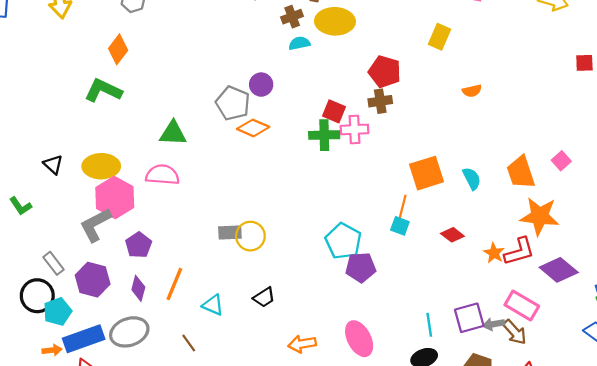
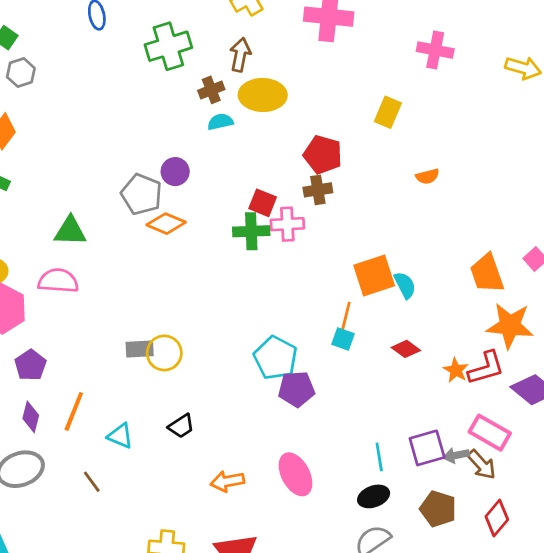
cyan semicircle: (472, 179) -> (405, 285), moved

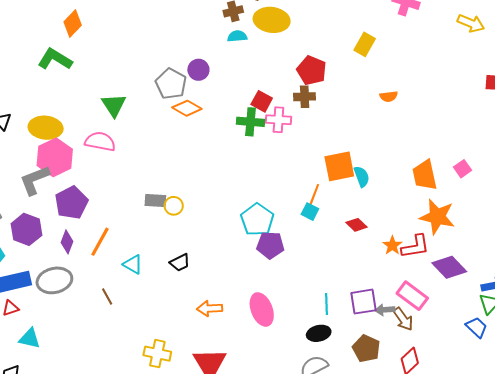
green triangle: (70, 231) -> (114, 105), turned 48
yellow circle: (164, 353) -> (174, 206), size x0.7
purple pentagon: (30, 365) -> (71, 203), size x1.4

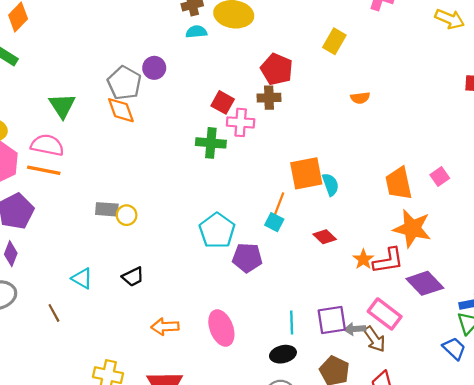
orange diamond: (187, 108) -> (121, 110), moved, turned 40
green cross: (250, 122) -> (211, 143), moved
orange line: (100, 242) -> (44, 170), moved, turned 72
purple pentagon: (270, 245) -> (247, 258), moved

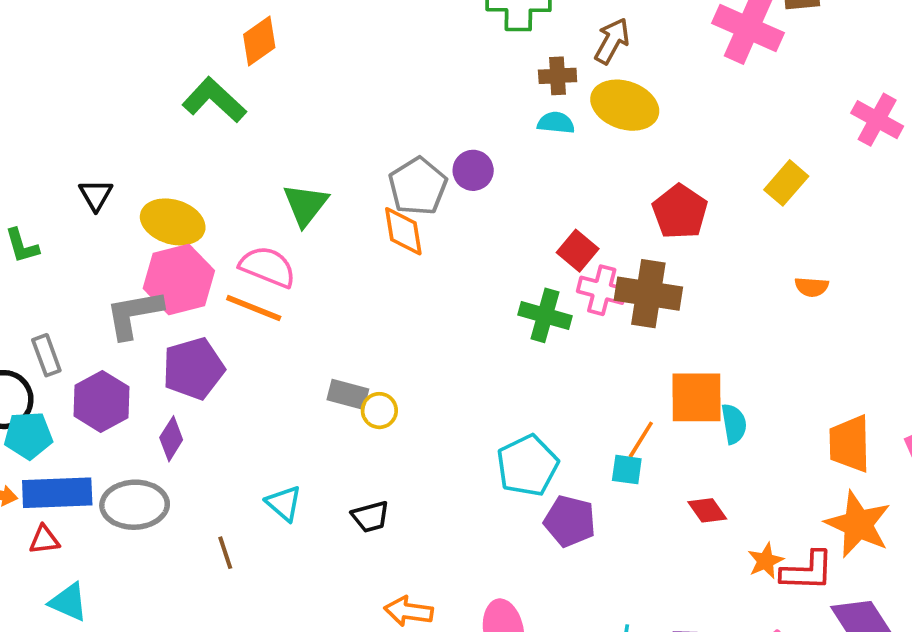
brown cross: (269, 98) -> (648, 294), moved, size x1.6
cyan square: (274, 222) -> (627, 470), turned -30

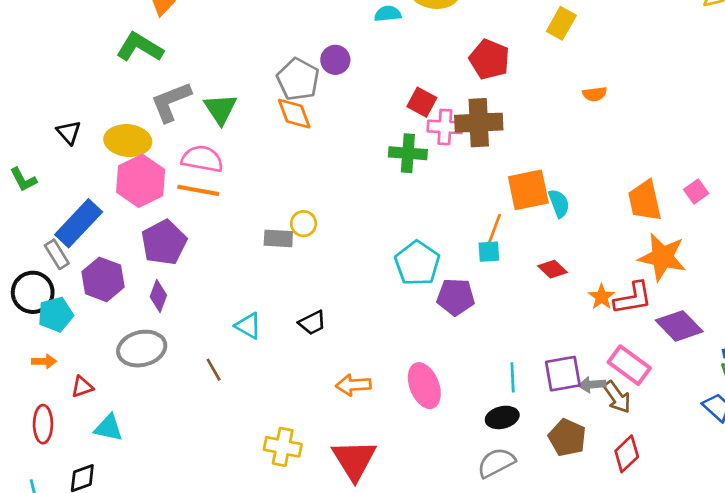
gray L-shape: (134, 314) -> (171, 102), moved
yellow circle: (379, 411) -> (304, 224), moved
blue rectangle: (57, 493) -> (79, 223), moved, turned -33

